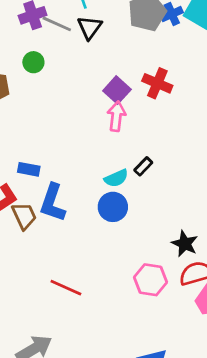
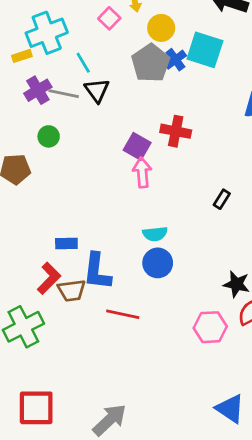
black rectangle: (143, 166) -> (222, 199), moved
cyan semicircle: (116, 178) -> (155, 234), turned 30
brown trapezoid: (24, 216) -> (72, 290), turned 120
red line: (66, 288) -> (123, 314), moved

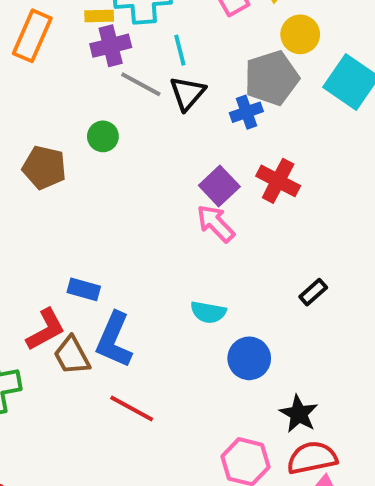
blue cross: (175, 60) -> (246, 112), moved
purple cross: (38, 90) -> (111, 46), moved
pink arrow: (142, 172) -> (216, 223), turned -56
blue circle: (158, 263) -> (249, 358), moved
brown trapezoid: (72, 290) -> (72, 356), turned 52

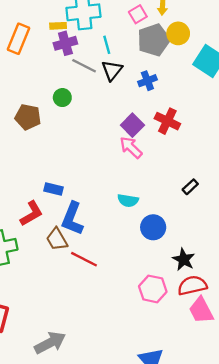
gray pentagon: (272, 78) -> (154, 40), moved
brown trapezoid: (72, 356) -> (57, 239), moved

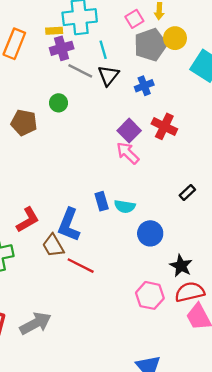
blue rectangle: (53, 189) -> (102, 201), moved, turned 60
gray arrow: (50, 343) -> (35, 323), moved

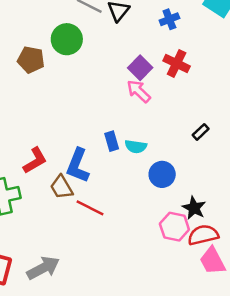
blue cross: (144, 86) -> (169, 19), moved
green circle: (59, 103) -> (67, 39), size x1.6
pink hexagon: (150, 295) -> (174, 227), moved

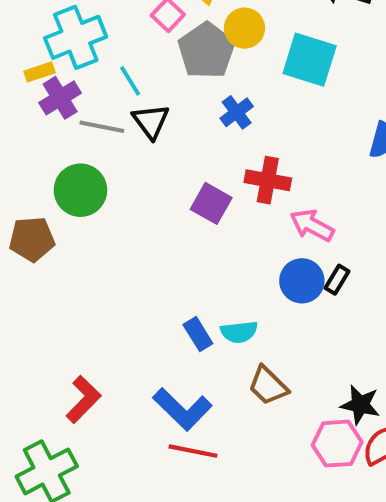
pink arrow: (139, 91) -> (312, 225), moved
blue L-shape: (78, 166) -> (182, 409), moved, turned -52
blue circle: (162, 174) -> (302, 281), moved
brown trapezoid: (62, 187) -> (268, 386), moved

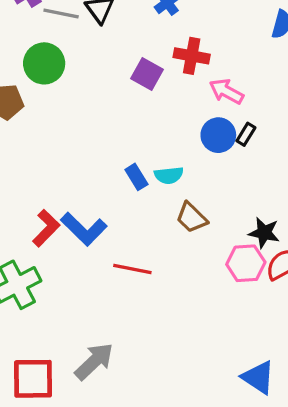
blue L-shape: (182, 409) -> (84, 229), moved

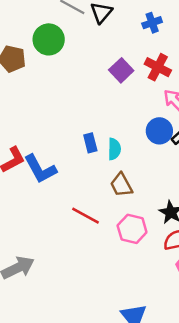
cyan semicircle: (169, 175) -> (114, 149), turned -100
pink hexagon: (246, 263) -> (132, 229), moved
red line: (132, 269) -> (86, 216), moved

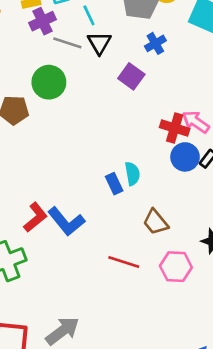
red cross: (158, 67) -> (175, 128), moved
purple square: (121, 70) -> (131, 76), moved
cyan semicircle: (114, 149) -> (132, 174), moved

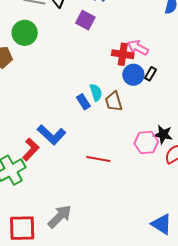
red L-shape: (35, 217) -> (31, 149), moved
brown trapezoid: (156, 222) -> (114, 102), moved, turned 30
pink hexagon: (176, 267) -> (146, 143), moved

